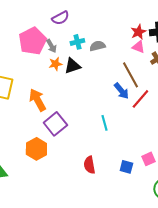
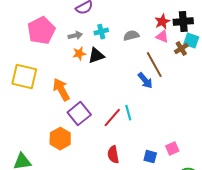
pink pentagon: (32, 41) -> (41, 31), moved
gray arrow: (51, 46) -> (75, 36), turned -72
gray semicircle: (97, 46) -> (131, 36), moved
red line: (140, 99) -> (112, 118), moved

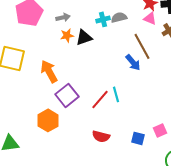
cyan cross: (101, 32) -> (103, 19), moved
red semicircle: (113, 155) -> (101, 136), turned -66

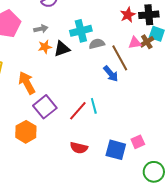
gray semicircle: (119, 17) -> (97, 44), moved
pink triangle: (150, 18) -> (135, 43), moved, turned -32
cyan cross: (103, 19) -> (81, 31), size x1.5
blue square: (138, 138) -> (116, 150), size x1.5

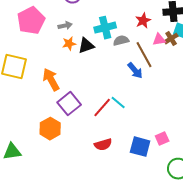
red star: (128, 15) -> (143, 21), moved
cyan line: (94, 106) -> (118, 103), turned -35
red semicircle: (79, 148) -> (103, 145), turned -30

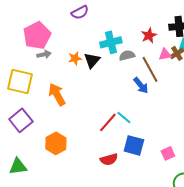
gray arrow: (65, 26) -> (44, 54), moved
black triangle: (86, 46) -> (92, 60), turned -30
purple square: (69, 104) -> (21, 120), moved
blue square: (140, 147) -> (134, 145), moved

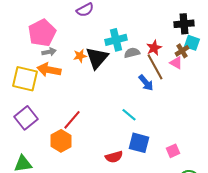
red star: (149, 35) -> (154, 48), moved
pink triangle: (165, 54) -> (176, 63), moved, turned 40
black triangle: (92, 60) -> (97, 58), size x1.4
orange arrow: (57, 94) -> (49, 70), moved, turned -50
red line: (108, 122) -> (72, 120), moved

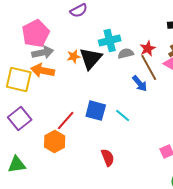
gray arrow: (49, 52) -> (43, 52), size x1.5
blue square: (139, 143) -> (96, 110), moved
red semicircle: (114, 157) -> (108, 158), turned -96

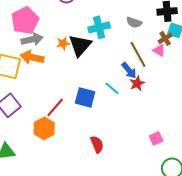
red star: (148, 48) -> (137, 83), moved
gray semicircle: (126, 54) -> (134, 22), moved, turned -147
cyan line: (123, 116) -> (112, 88), moved

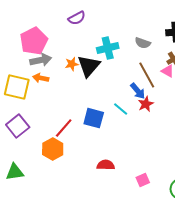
orange arrow: (32, 57) -> (41, 78), size x0.7
pink square: (156, 138) -> (143, 180), moved
red semicircle: (97, 144) -> (106, 165), turned -66

